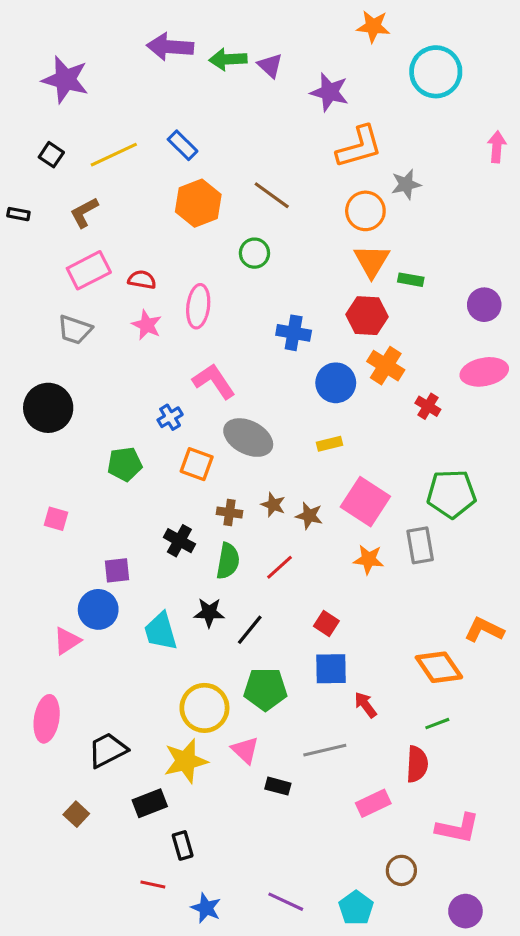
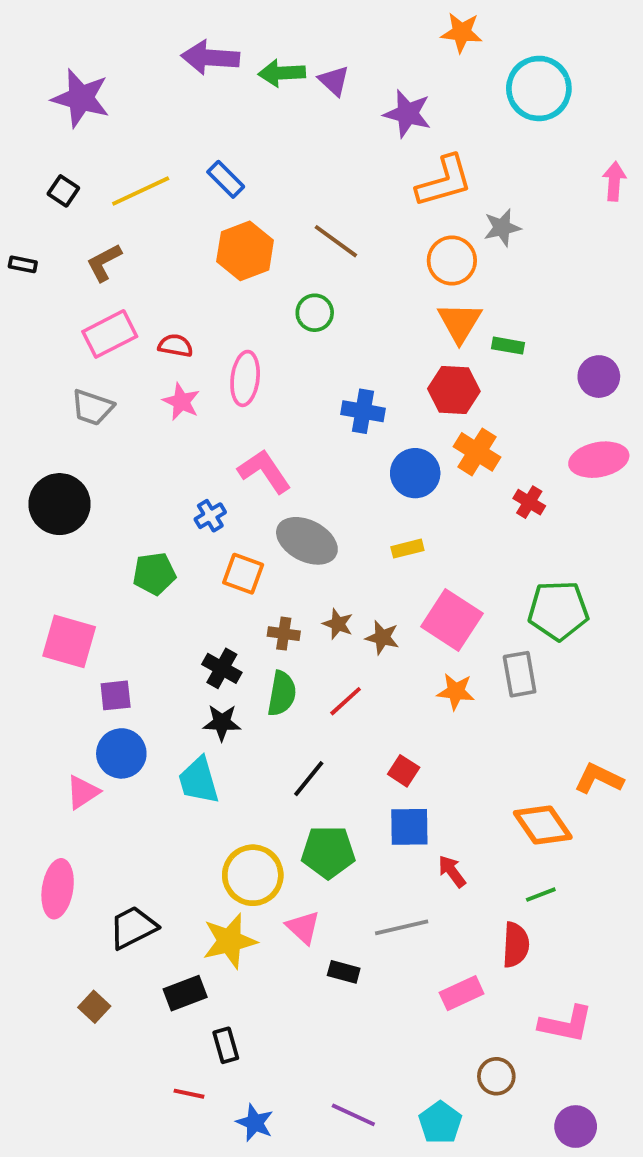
pink square: (56, 519) -> (69, 641), size x1.8
purple square: (117, 570) -> (116, 695), moved
black star: (209, 613) -> (222, 723), moved

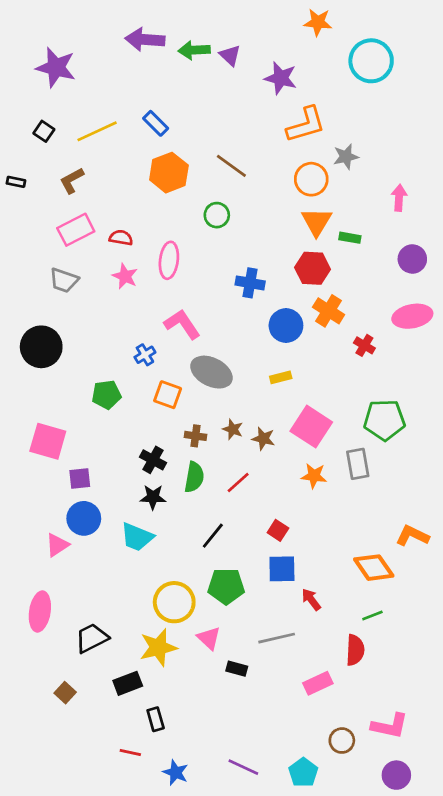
pink arrow: (614, 181) -> (399, 198), moved
cyan trapezoid: (199, 780) -> (137, 537), turned -52
pink L-shape: (566, 1024) -> (390, 726), moved

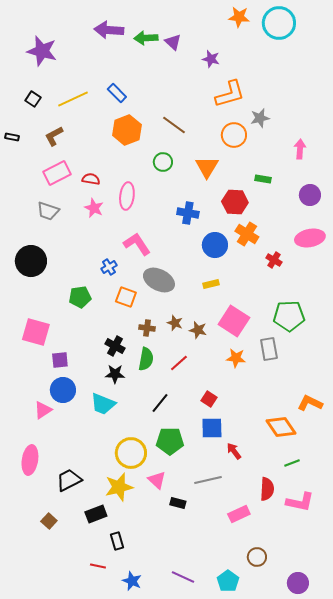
cyan circle: (371, 61) -> (279, 23), moved
purple star: (281, 78) -> (211, 59), size x0.7
orange triangle: (317, 222) -> (207, 167), moved
green line: (372, 615) -> (292, 463), moved
pink L-shape: (390, 726) -> (300, 502), moved

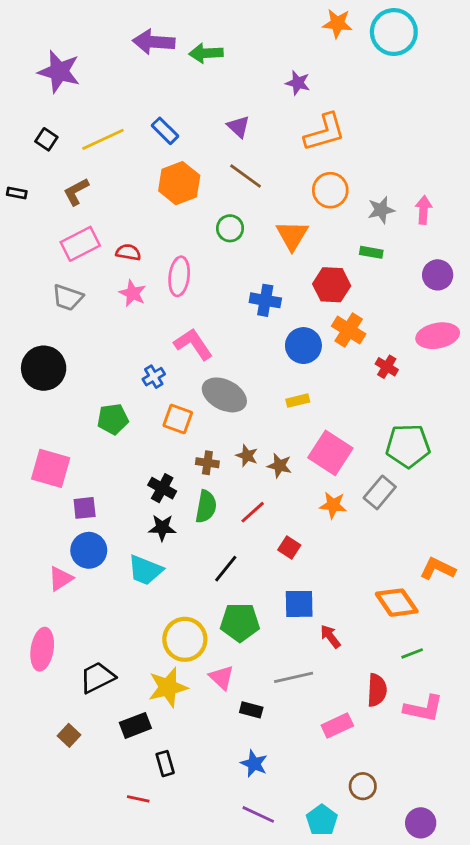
purple triangle: (173, 42) -> (238, 127), moved
gray star: (260, 118) -> (381, 210), moved
gray rectangle: (269, 349) -> (380, 492), turned 50
red square: (209, 399) -> (289, 547), moved
blue star: (132, 581) -> (254, 764), moved

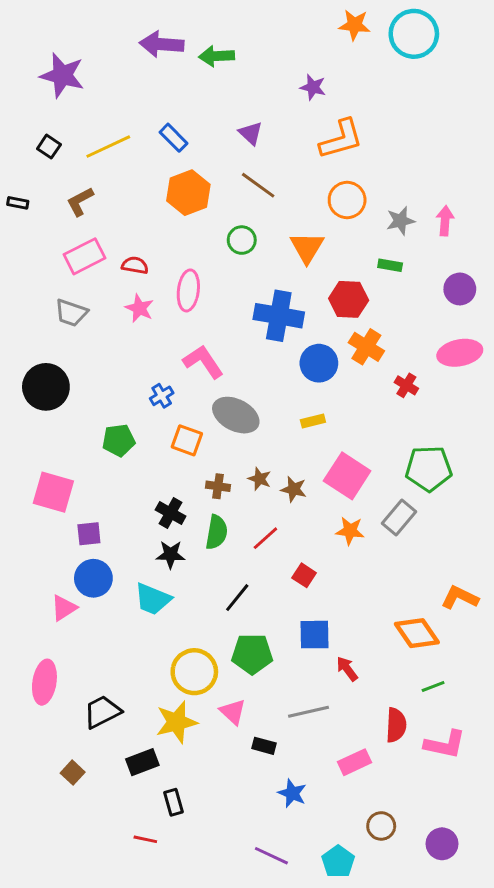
blue cross: (265, 300) -> (279, 316), size x1.5
blue star: (254, 764) -> (292, 793), moved
purple circle: (421, 823) -> (442, 844), moved

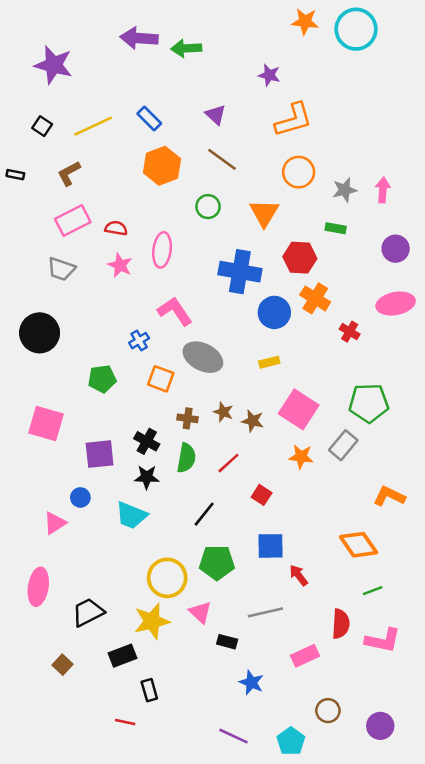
purple square: (89, 534) -> (100, 454), moved, size x1.4
blue circle: (93, 578) -> (80, 497), size x0.6
orange L-shape: (460, 598) -> (389, 496), moved

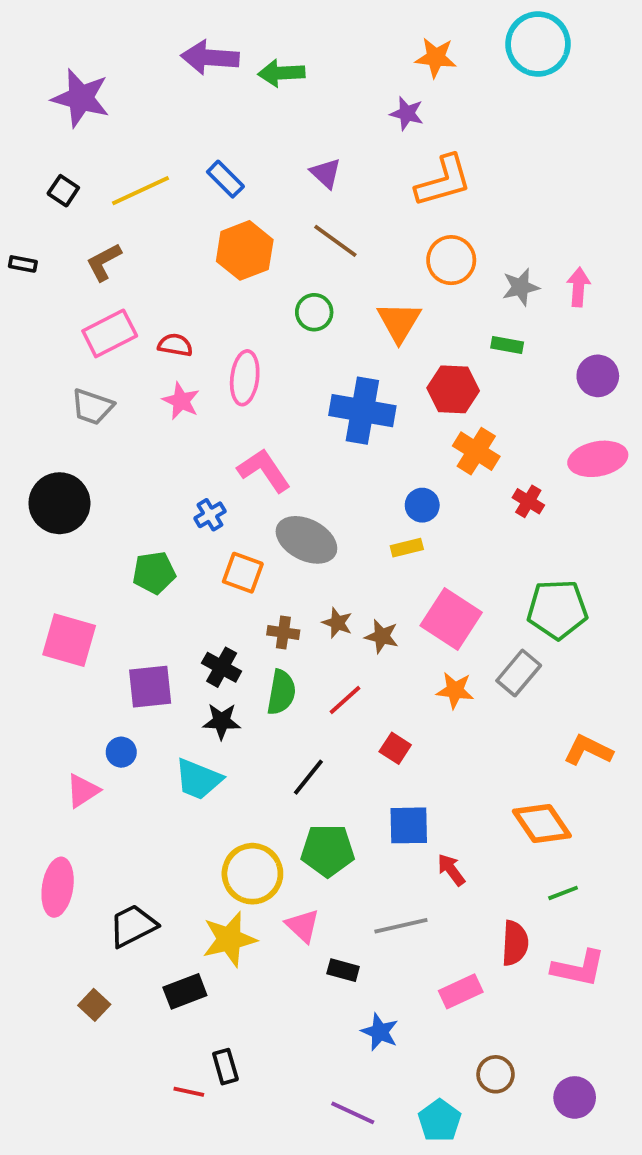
orange star: (305, 22) -> (436, 58), moved
blue circle: (274, 312) -> (422, 505), moved, size x0.7
black rectangle: (149, 690) -> (225, 1067), moved

